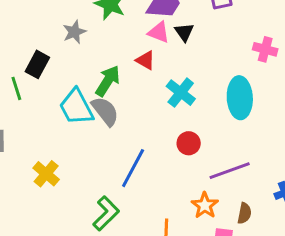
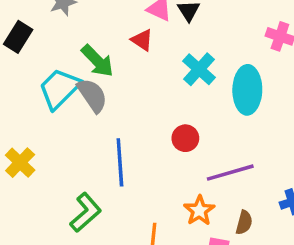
green arrow: (108, 81) -> (97, 61), turned 100
cyan cross: (181, 93) -> (199, 69), moved
cyan trapezoid: (76, 107) -> (60, 88), turned 69
blue line: (133, 168) -> (120, 162), turned -36

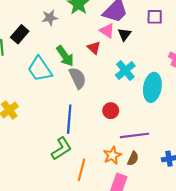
cyan trapezoid: (60, 88) -> (40, 69), turned -88
gray semicircle: (92, 95) -> (78, 78), moved
green L-shape: (86, 212) -> (61, 149), moved
brown semicircle: (244, 222) -> (133, 158), moved

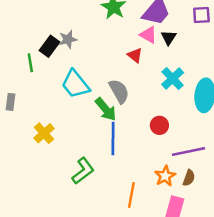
gray star: (50, 18) -> (68, 39), moved
green arrow: (65, 56) -> (106, 109), moved
green L-shape: (61, 149) -> (83, 171), moved

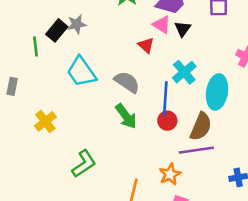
gray semicircle: (119, 91) -> (127, 82), turned -30
green arrow: (106, 109) -> (126, 116), moved
blue line: (113, 139) -> (165, 99), moved
brown semicircle: (189, 178) -> (201, 127), moved, size x1.6

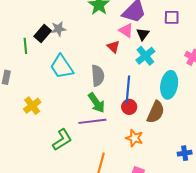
cyan cross: (184, 72) -> (145, 56), moved
gray semicircle: (127, 82) -> (98, 76), turned 50
purple line: (196, 150) -> (92, 121), moved
orange star: (170, 174) -> (134, 138), moved, turned -30

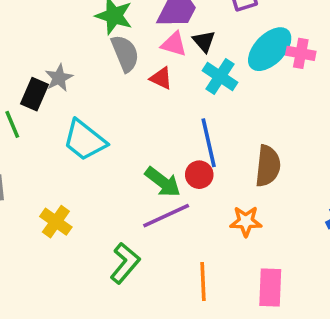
gray semicircle: (98, 76) -> (125, 53), moved
cyan ellipse: (169, 85) -> (270, 49), moved, turned 52
red circle: (129, 107) -> (199, 175), moved

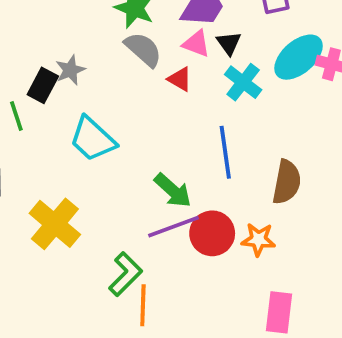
gray semicircle: (125, 53) -> (143, 49), turned -30
red circle: (199, 175) -> (212, 233), moved, size x1.5
yellow cross: (56, 222) -> (55, 224), size x1.5
orange line: (203, 282) -> (143, 305), moved

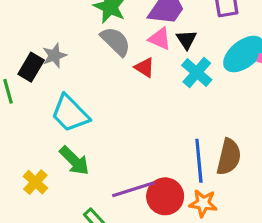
blue line: (225, 152) -> (199, 161), moved
green arrow: (173, 190) -> (74, 161), moved
yellow cross: (55, 224) -> (35, 182), size x0.6

